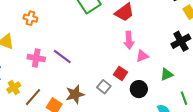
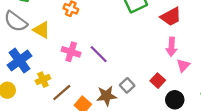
pink triangle: (142, 56) -> (183, 65), turned -32
gray square: (104, 87) -> (127, 85), moved

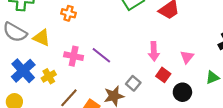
pink arrow: (172, 47) -> (154, 51), moved
yellow cross: (43, 80) -> (49, 76), moved

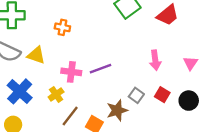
purple line: (101, 55) -> (100, 69), turned -54
red square: (163, 75) -> (162, 95), moved
yellow cross: (49, 76) -> (56, 94), moved

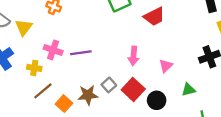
yellow triangle: (36, 55) -> (24, 27), turned 36
yellow cross: (56, 94) -> (34, 68), turned 32
red square: (162, 95) -> (133, 89), size x1.5

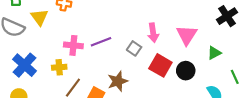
yellow triangle: (24, 27) -> (39, 17), moved
pink triangle: (166, 66) -> (187, 35), size x1.5
gray square: (109, 85) -> (134, 48), moved

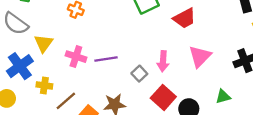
yellow triangle: (39, 17) -> (44, 43), moved
pink triangle: (187, 35) -> (200, 56), moved
yellow cross: (59, 67) -> (44, 85), moved

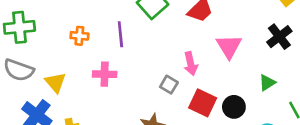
pink cross: (76, 57) -> (105, 74), moved
purple line: (106, 59) -> (120, 34), moved, turned -70

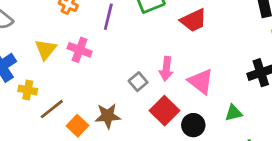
pink triangle: (229, 46) -> (201, 81), moved, turned -40
yellow triangle: (55, 82) -> (46, 49), moved

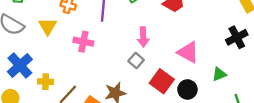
yellow triangle: (46, 49) -> (48, 26), moved
pink arrow: (166, 69) -> (143, 37), moved

